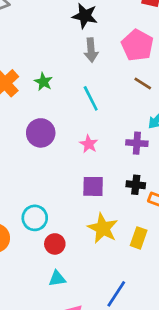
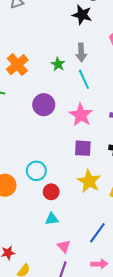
gray arrow: (91, 50) -> (81, 52), moved
green star: (43, 82) -> (58, 64), moved
pink star: (89, 144) -> (81, 115), size x1.6

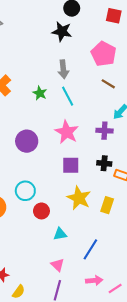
green star: (58, 64) -> (40, 93), moved
purple circle: (44, 105) -> (27, 141), moved
cyan triangle: (52, 219) -> (60, 234), moved

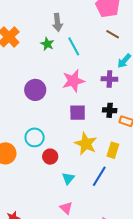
gray arrow: (63, 69) -> (58, 22), moved
pink star: (67, 132) -> (73, 81), turned 30
cyan triangle: (60, 234) -> (68, 178), turned -40
blue line: (90, 249) -> (99, 176), moved

